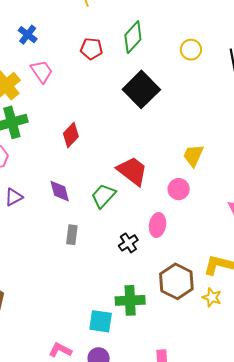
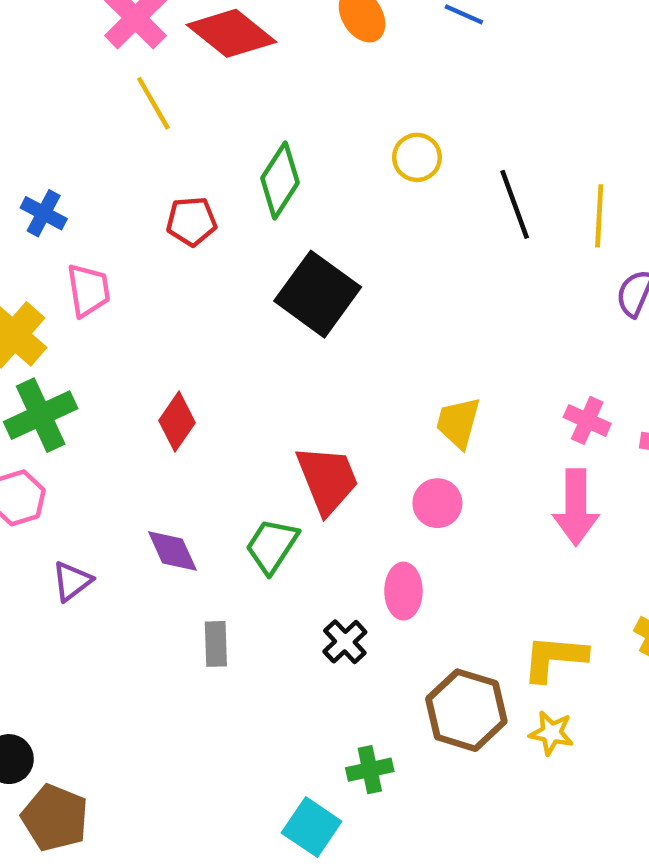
yellow circle: (191, 50) -> (417, 157), moved
pink trapezoid: (42, 71) -> (88, 290), turned 35
red trapezoid: (132, 171) -> (327, 479), turned 40
green cross: (130, 300) -> (370, 770), size x0.7
cyan square: (101, 321) -> (312, 827), turned 35

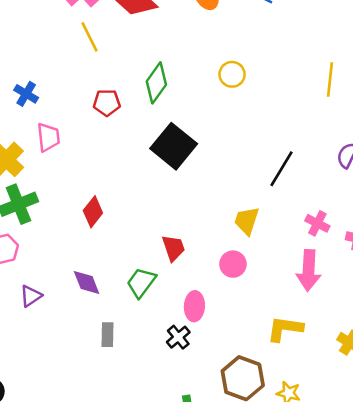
black line: (515, 204) -> (281, 169), moved, turned 48
yellow line: (599, 216) -> (330, 79), moved
red trapezoid: (327, 479) -> (173, 248), size x0.7
pink ellipse: (403, 591) -> (194, 306), moved
yellow L-shape: (554, 658) -> (285, 329), moved

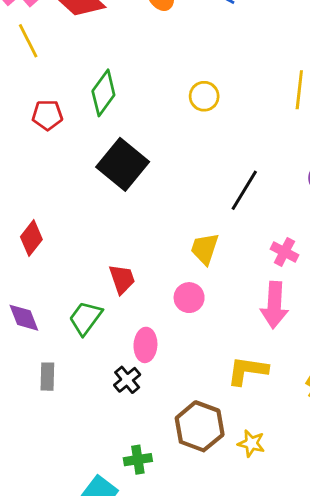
yellow circle: (232, 74) -> (204, 96), moved

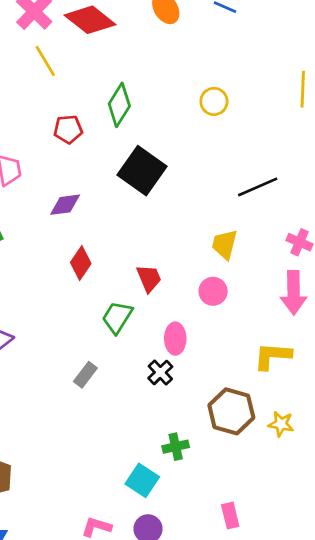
black line: (244, 190) -> (258, 187), turned 39
red diamond: (31, 238) -> (81, 263), moved
purple diamond: (24, 318) -> (65, 205), moved, turned -72
gray rectangle: (47, 377) -> (85, 375), turned 40

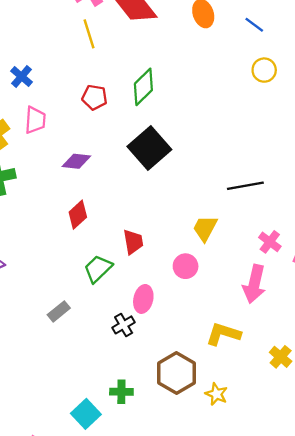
yellow circle: (214, 101) -> (264, 70), moved

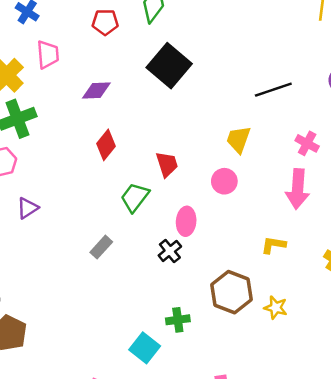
yellow L-shape: (223, 334) -> (273, 245), size x0.7

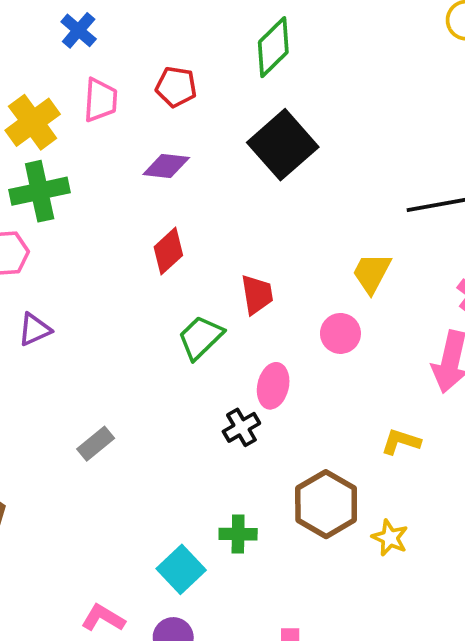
red pentagon: (105, 22) -> (176, 87), moved
gray rectangle: (101, 247) -> (96, 444), moved

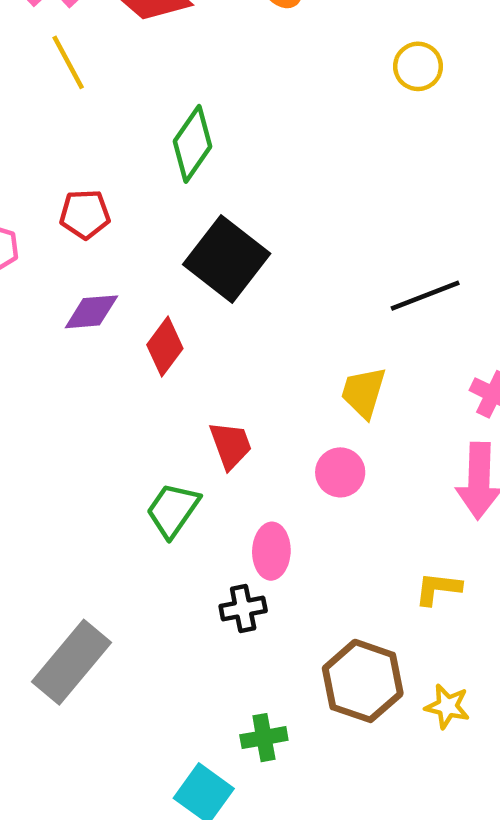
red diamond: (168, 251) -> (165, 347), moved
black cross: (241, 427) -> (243, 609), turned 30
gray rectangle: (96, 444) -> (72, 662), size x1.8

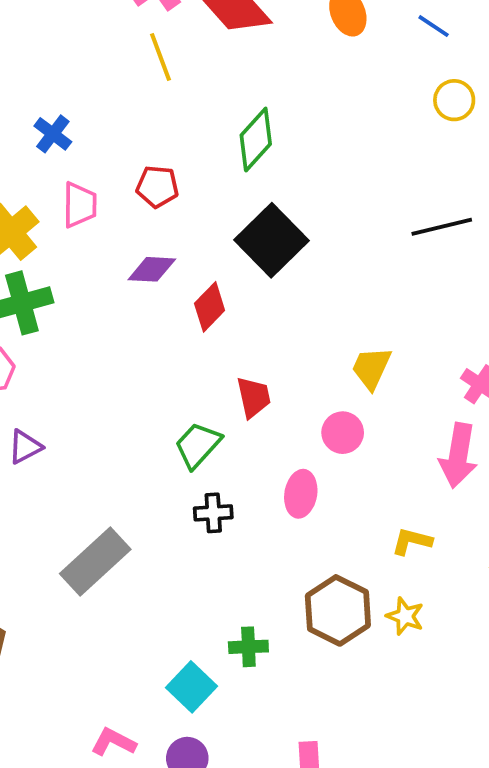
black line: (425, 296) -> (442, 227), moved
pink ellipse: (271, 551) -> (301, 494), moved
black cross: (243, 609) -> (213, 513), moved
yellow star: (447, 706) -> (405, 616), moved

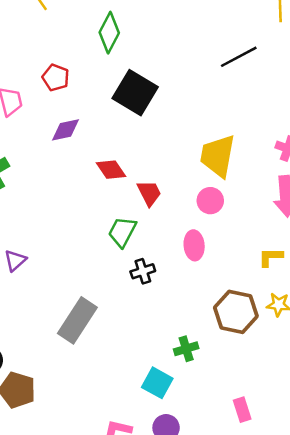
red pentagon: (157, 187) -> (56, 78), turned 30
red diamond: (210, 307) -> (111, 170), moved, turned -64
yellow trapezoid: (371, 368) -> (218, 156), size x1.5

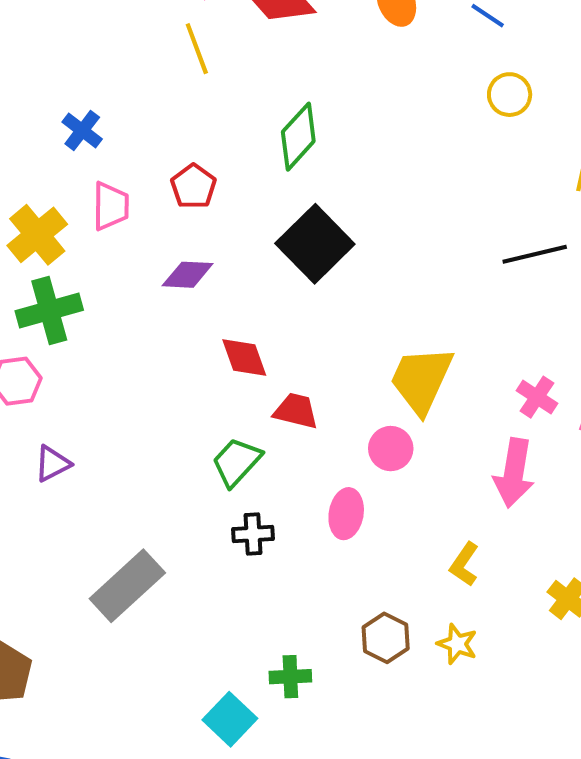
black line: (239, 57) -> (535, 254), moved
red trapezoid: (149, 193) -> (296, 411), turned -64
yellow L-shape: (271, 257) -> (464, 564), turned -70
brown hexagon: (236, 312) -> (386, 638), size x0.7

